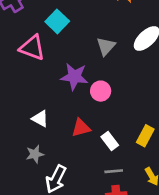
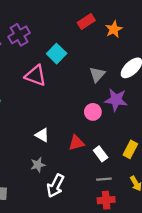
purple star: (74, 77) -> (116, 100), moved

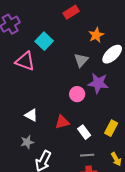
orange star: (114, 29) -> (96, 35), moved

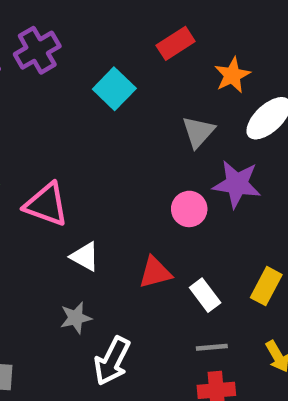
red rectangle: (71, 12) -> (176, 43), moved
pink triangle: (25, 61) -> (46, 204), moved

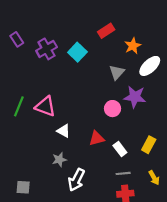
purple cross: (37, 50) -> (47, 49), moved

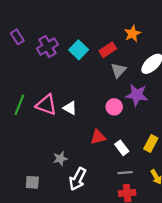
red rectangle: (106, 31) -> (108, 50), moved
orange star: (133, 46) -> (133, 34), moved
white triangle: (64, 131) -> (70, 108), moved
gray square: (23, 187) -> (32, 182), moved

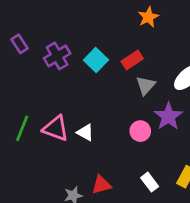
orange star: (133, 34) -> (148, 17), moved
purple star: (137, 95) -> (168, 116), turned 30
red triangle: (98, 137) -> (101, 185), moved

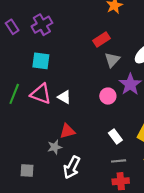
purple cross: (57, 56) -> (42, 25), moved
cyan square: (96, 60) -> (41, 61), moved, turned -36
red triangle: (101, 185) -> (67, 131), moved

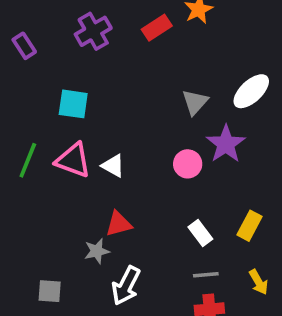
purple cross: (42, 25) -> (93, 31), moved
red rectangle: (102, 40) -> (157, 28), moved

